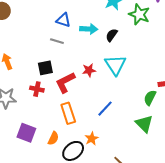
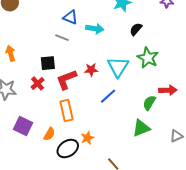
green star: (139, 14) -> (148, 58), moved
black semicircle: (112, 35) -> (136, 29), moved
red cross: (37, 89) -> (38, 83), turned 32
blue line: (105, 109) -> (108, 96), moved
green triangle: (144, 124) -> (141, 128), turned 48

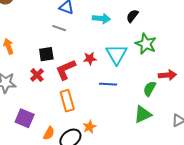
cyan arrow: (95, 29) -> (101, 18), moved
blue line: (108, 96) -> (108, 84), turned 48
orange semicircle: (49, 134) -> (49, 133), moved

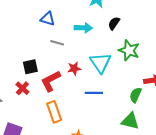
gray line: (59, 28) -> (57, 43), moved
green triangle: (143, 114) -> (130, 121), turned 42

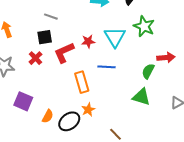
gray line: (57, 43) -> (51, 17), moved
orange rectangle: (54, 112) -> (82, 82), moved

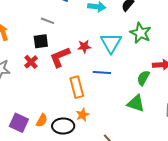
purple square: (23, 101) -> (19, 123), moved
black ellipse: (69, 121) -> (63, 126), turned 35

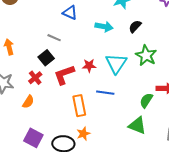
black square: (41, 41) -> (46, 58), turned -35
orange semicircle: (42, 120) -> (28, 102), moved
purple square: (19, 123) -> (33, 138), moved

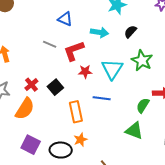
black square: (46, 58) -> (55, 87), moved
red L-shape: (64, 75) -> (74, 51), moved
orange semicircle: (28, 102) -> (25, 109), size x1.6

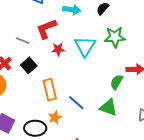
gray line: (50, 44) -> (23, 41), moved
green star: (142, 60) -> (115, 37), turned -30
blue line: (102, 98) -> (76, 103), moved, turned 36

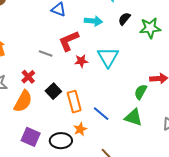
green star: (115, 37) -> (150, 28), moved
black square: (29, 65) -> (53, 91), moved

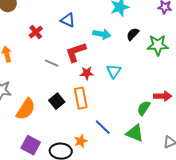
cyan triangle: (108, 57) -> (114, 71), size x0.7
red cross: (28, 77) -> (36, 32), moved
orange rectangle: (74, 102) -> (81, 98), moved

